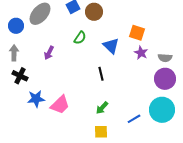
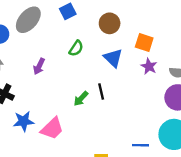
brown circle: (94, 12) -> (110, 23), moved
green arrow: (102, 108) -> (81, 99), moved
blue line: (134, 119) -> (141, 145), turned 32

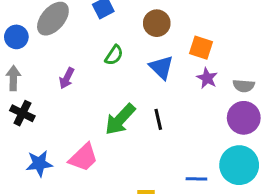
black line: (101, 91) -> (158, 119), moved
green arrow: (81, 99) -> (120, 119), size x1.6
blue star: (24, 121) -> (39, 164), moved

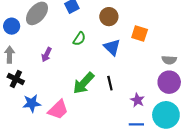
purple star: (207, 78) -> (137, 100), moved
blue star: (39, 164) -> (32, 103), moved

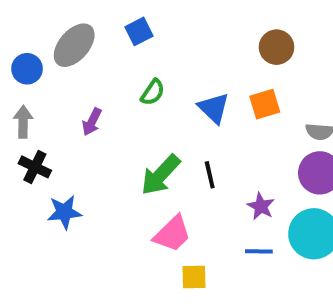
brown circle: (109, 17) -> (277, 47), moved
orange square: (140, 33) -> (265, 104), moved, turned -35
pink trapezoid: (58, 110) -> (172, 234), moved

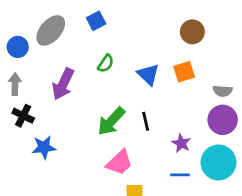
purple arrow: (92, 122) -> (63, 84), size x1.6

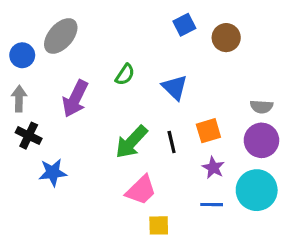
blue square: (96, 21) -> (184, 25), moved
orange square: (184, 72) -> (208, 131), moved

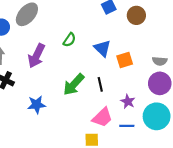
orange square: (208, 131) -> (125, 60), moved
blue star: (53, 172) -> (36, 105), moved
pink trapezoid: (141, 190) -> (102, 117), moved

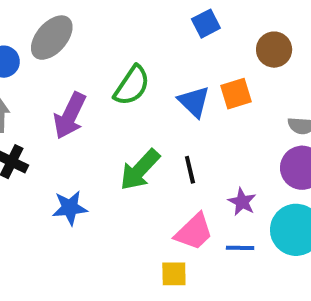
brown circle: (136, 15) -> (274, 50), moved
green semicircle: (69, 40) -> (132, 86), size x1.5
orange square: (125, 60) -> (236, 94), moved

